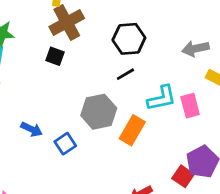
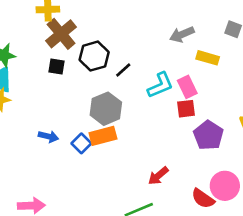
black hexagon: (129, 39) -> (94, 56), moved
orange rectangle: (132, 130) -> (103, 136), moved, turned 56
red square: (183, 176) -> (186, 109), moved, turned -30

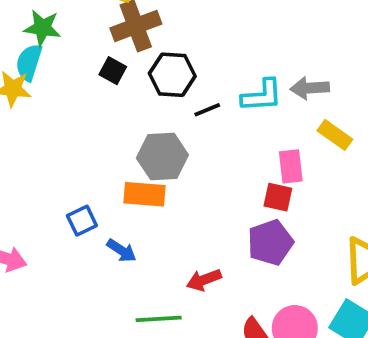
cyan L-shape: (160, 85) -> (262, 96), moved
purple pentagon: (208, 135) -> (270, 242), moved
blue arrow: (48, 136) -> (122, 251), moved
blue square: (81, 143) -> (82, 221), moved

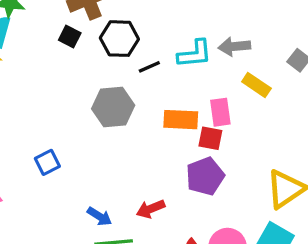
orange rectangle: (145, 194) -> (181, 120), moved
blue arrow: (122, 251) -> (100, 216), moved

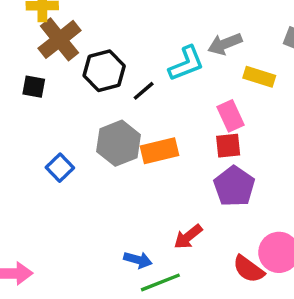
black square: (70, 36) -> (34, 87), moved
orange rectangle: (181, 120) -> (160, 151), moved
blue square: (47, 162) -> (60, 168), moved

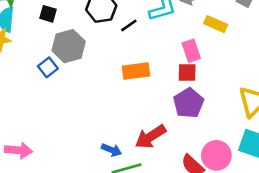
gray hexagon: (119, 143) -> (69, 46), moved
blue square: (60, 168) -> (48, 67), moved
red arrow: (188, 237) -> (151, 137), size x1.4

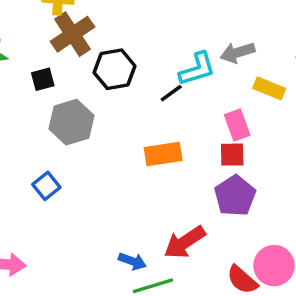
black square: (48, 14) -> (43, 79), turned -30
black line: (129, 25) -> (171, 93), moved
blue square: (48, 67) -> (46, 186), moved

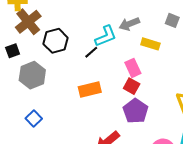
red square: (232, 155) -> (132, 86), turned 35
blue square: (46, 186) -> (34, 118), moved

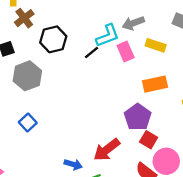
brown cross: (28, 22) -> (24, 18), size x0.7
pink rectangle: (133, 68) -> (126, 51), moved
red square: (132, 86) -> (149, 140), moved
orange rectangle: (90, 90) -> (155, 84), moved

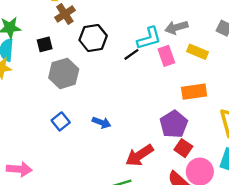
blue arrow: (73, 164) -> (101, 123), moved

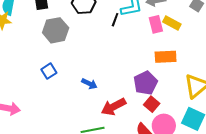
black line: (131, 54) -> (115, 20), turned -40
pink rectangle: (166, 56) -> (156, 24), moved
blue arrow: (101, 123) -> (89, 84), moved

